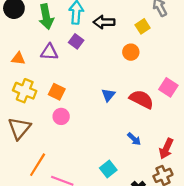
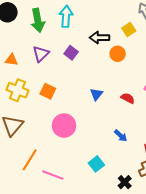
black arrow: (104, 22) -> (99, 38), moved
purple square: (76, 41) -> (71, 53), moved
purple triangle: (49, 52) -> (41, 54), turned -48
red semicircle: (142, 99) -> (128, 98), size x0.6
pink circle: (61, 116) -> (64, 126), moved, size x1.5

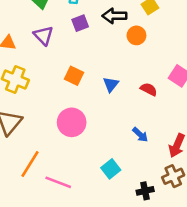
purple square: (71, 53) -> (80, 23), moved, turned 32
purple triangle: (41, 54) -> (43, 35), turned -30
orange square: (48, 91) -> (74, 76), moved
black cross: (125, 182) -> (145, 191), turned 32

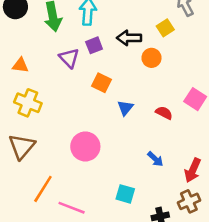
purple triangle: (43, 35) -> (69, 58), moved
orange square: (74, 76) -> (102, 83), moved
cyan square: (111, 169) -> (125, 194), turned -36

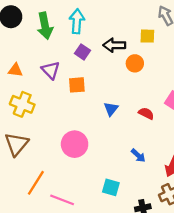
yellow square: (165, 28) -> (147, 36), turned 35
purple square: (94, 45) -> (83, 52), turned -35
purple triangle: (69, 58) -> (51, 70), moved
orange square: (102, 83) -> (77, 85), moved, turned -30

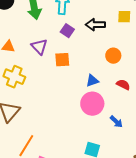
orange circle: (135, 63) -> (113, 56), moved
blue triangle: (111, 109) -> (92, 81), turned 32
pink circle: (75, 144) -> (92, 104), moved

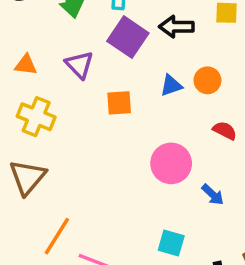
purple square: (67, 31) -> (128, 37), size x1.6
orange square: (62, 60) -> (119, 103), moved
blue triangle: (92, 81) -> (171, 86), moved

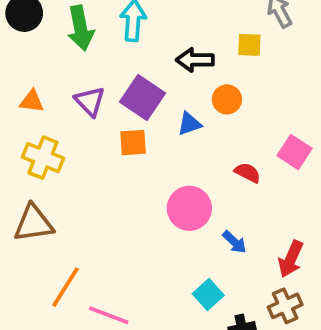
purple square: (128, 37) -> (142, 98), moved
orange circle: (207, 80) -> (227, 99), moved
brown triangle: (27, 177) -> (34, 223), turned 42
cyan square: (171, 243) -> (208, 295), moved, turned 32

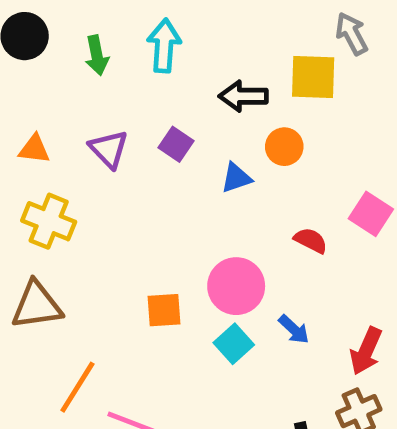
green arrow: (81, 28) -> (97, 55), size x0.7
yellow square: (249, 45) -> (313, 77), size x1.5
purple square: (142, 98) -> (176, 144), size x0.6
orange square: (133, 143) -> (164, 310), moved
cyan square: (208, 295) -> (234, 344), moved

